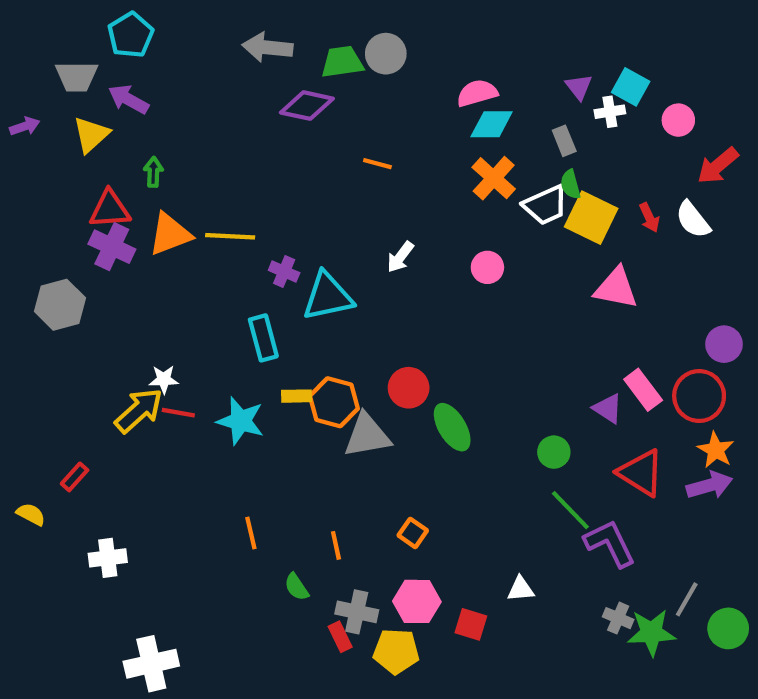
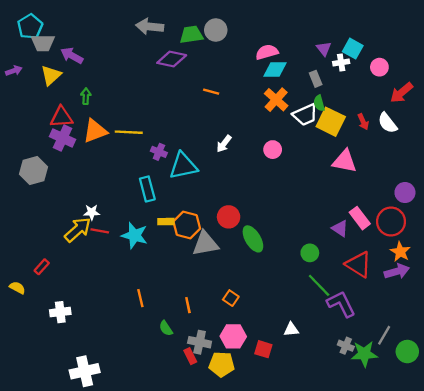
cyan pentagon: (131, 35) -> (30, 27), moved

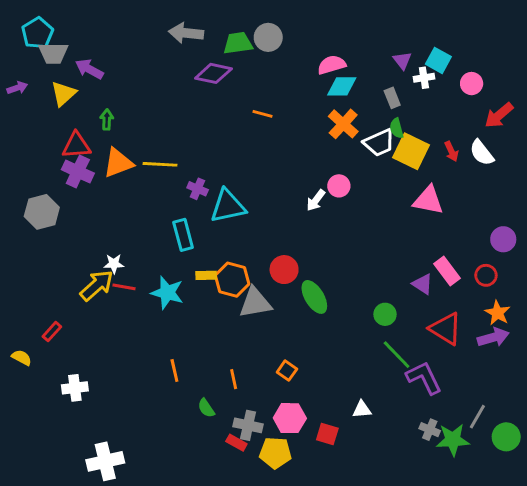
white arrow: (224, 144) -> (316, 200), moved
red circle: (391, 222) -> (486, 275), size x0.6
red rectangle: (190, 356) -> (236, 443), turned -35

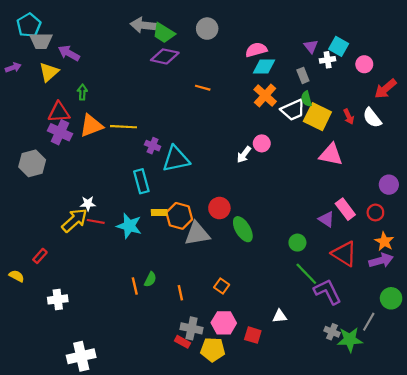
green trapezoid: (238, 43) -> (164, 33), moved, turned -140
green semicircle: (206, 408) -> (150, 279), moved, turned -120
green circle: (506, 437) -> (391, 298), moved

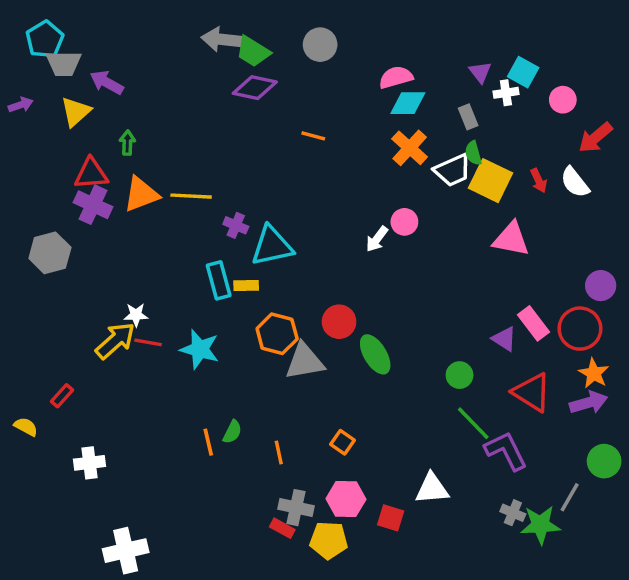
yellow rectangle: (159, 212) -> (246, 286), moved
red circle: (375, 212) -> (580, 329), size x1.6
white triangle: (280, 316) -> (432, 489), size x1.5

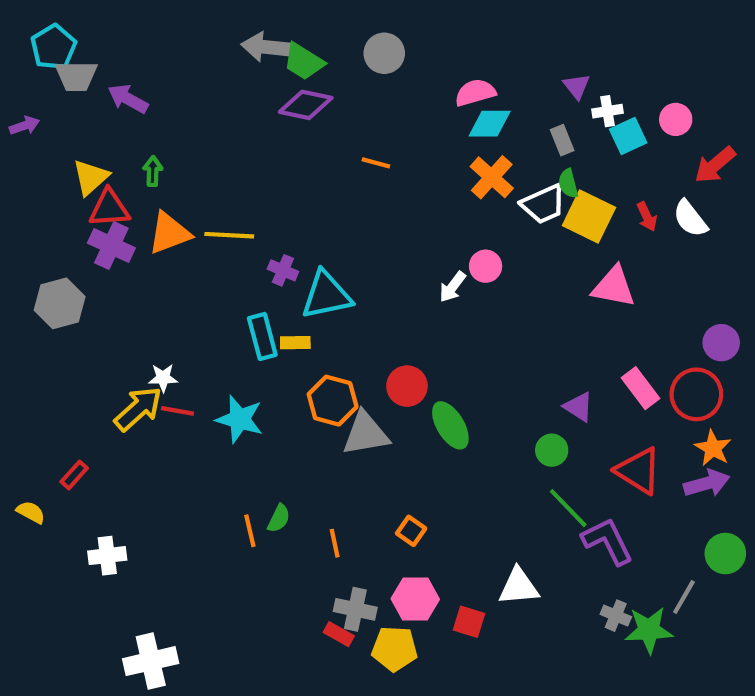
cyan square: (523, 72) -> (628, 136), moved, turned 36
yellow triangle: (76, 112) -> (91, 177), moved
purple triangle: (504, 339) -> (579, 407), moved

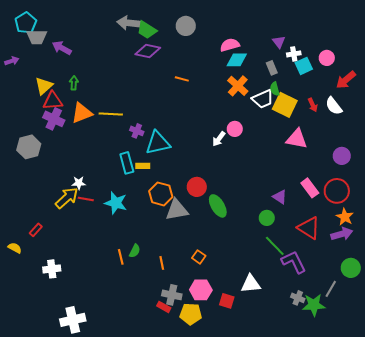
purple circle: (721, 343) -> (342, 156), moved

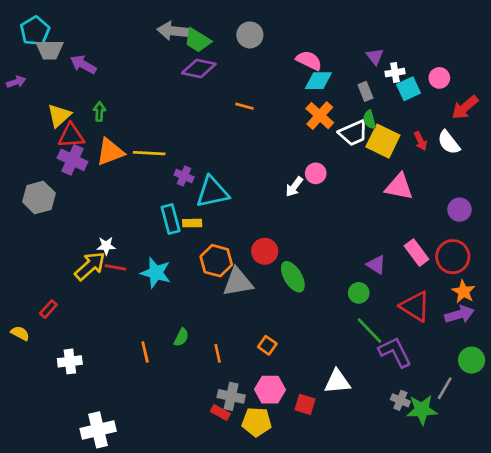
pink semicircle: (230, 45) -> (309, 60), turned 42
orange line: (121, 257) -> (145, 352), moved

